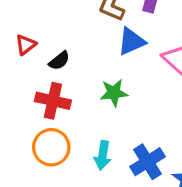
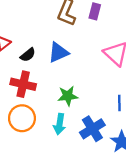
blue triangle: (131, 41) -> (58, 52), moved
green star: (114, 93) -> (68, 96), moved

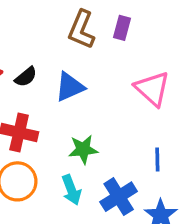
black semicircle: (28, 55) -> (26, 77), moved
cyan arrow: (60, 124) -> (71, 190), turned -30

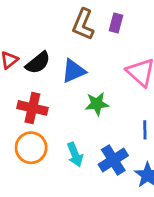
black semicircle: (26, 77) -> (38, 63), size x1.4
green star: (83, 149) -> (97, 104), moved

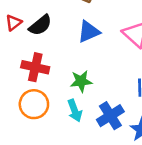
blue triangle: (74, 71) -> (89, 32), moved
green star: (97, 104) -> (81, 81), moved

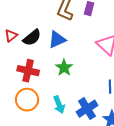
blue triangle: (89, 32) -> (57, 40), moved
green star: (81, 81) -> (64, 68), moved, turned -30

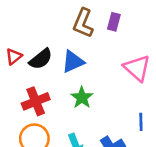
red cross: (28, 71) -> (36, 101), turned -35

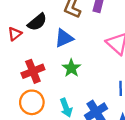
black semicircle: (41, 59) -> (37, 22), moved

